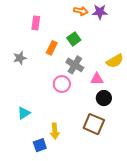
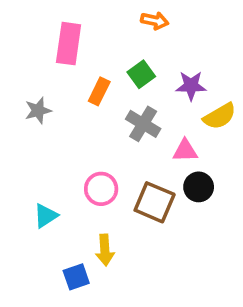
purple star: (100, 12) -> (191, 86), moved
pink rectangle: (36, 23) -> (69, 44), size x1.5
pink circle: (62, 84) -> (101, 189), moved
brown square: (94, 124) -> (155, 202), moved

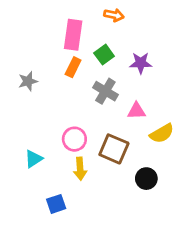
pink rectangle: (69, 44) -> (73, 35), moved
yellow semicircle: (220, 116) -> (162, 133), moved
black circle: (199, 187) -> (146, 179), moved
yellow arrow: (105, 250) -> (80, 169), moved

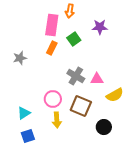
orange arrow: (114, 15) -> (70, 11), moved, turned 88
purple star: (141, 63) -> (100, 27), moved
gray cross: (105, 91) -> (76, 76), moved
blue square: (56, 204) -> (28, 136), moved

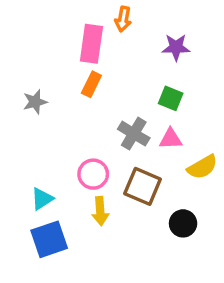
green square: (74, 39) -> (171, 98), moved, turned -32
blue square: (28, 136) -> (49, 239), size x1.5

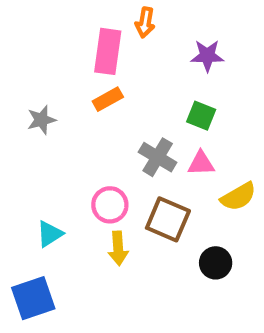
orange rectangle: (91, 84) -> (108, 99), turned 35
blue square: (49, 239) -> (33, 298), moved

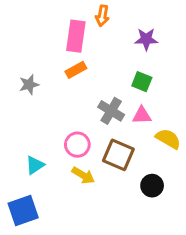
yellow semicircle: (238, 197) -> (168, 139), turned -120
yellow arrow: (118, 248) -> (83, 175), turned -55

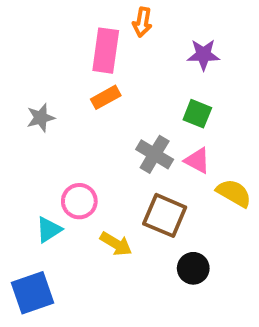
pink triangle: (142, 115) -> (197, 160), turned 30
pink circle: (77, 145) -> (79, 201), moved
black circle: (152, 186) -> (193, 268), moved

